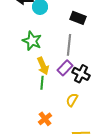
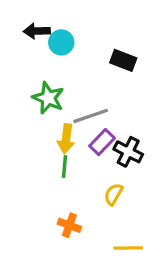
gray line: (69, 45) -> (91, 116), moved, turned 65
yellow arrow: (43, 66) -> (66, 139), turned 30
orange cross: (45, 119) -> (69, 225), turned -32

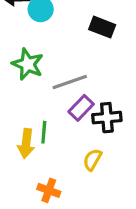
yellow arrow: (66, 139) -> (26, 143), moved
black cross: (128, 152) -> (107, 118), turned -32

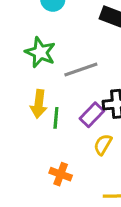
purple rectangle: (81, 108) -> (92, 115), moved
yellow arrow: (26, 143) -> (39, 104), moved

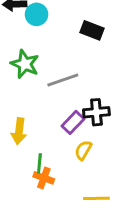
yellow arrow: (39, 104) -> (19, 131), moved
green line: (56, 118) -> (39, 163), moved

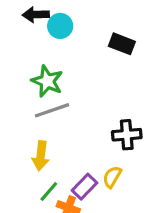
gray line: (63, 80) -> (52, 110), moved
purple rectangle: (73, 122) -> (85, 187), moved
green line: (39, 163) -> (49, 191), moved, turned 36

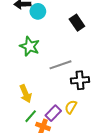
black rectangle: (122, 44) -> (77, 23), turned 35
gray line: (52, 110) -> (60, 65), moved
yellow arrow: (41, 156) -> (26, 94), turned -30

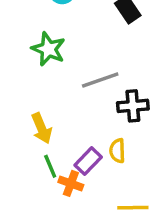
yellow semicircle: (71, 107) -> (117, 151), turned -32
green line: (31, 116) -> (50, 166), turned -64

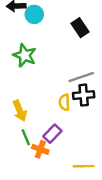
gray line: (100, 80) -> (81, 77), moved
yellow semicircle: (117, 151) -> (64, 102), moved

